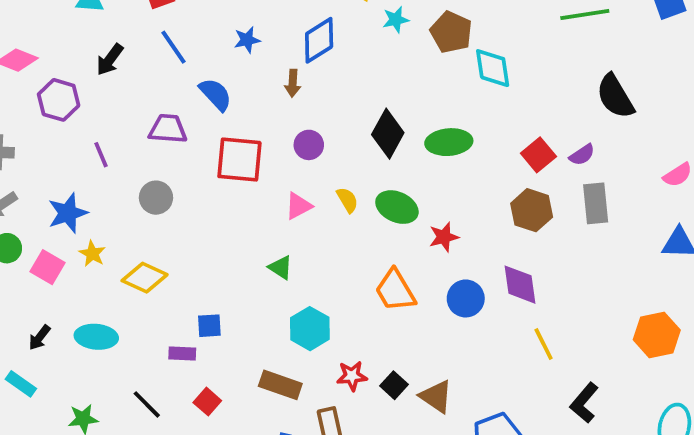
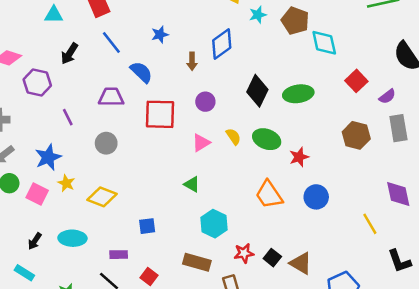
blue diamond: (319, 40) -> (222, 44), moved
red square: (538, 155) -> (356, 81), moved
purple diamond: (520, 285) -> (398, 194), moved
purple rectangle: (182, 354) -> (119, 255), moved
black L-shape: (584, 403) -> (399, 261), turned -56

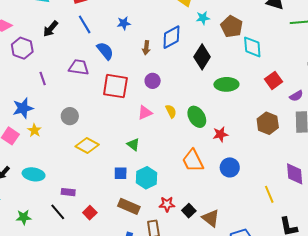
black diamond: (257, 91) -> (202, 57), moved
green ellipse: (267, 139) -> (197, 117), turned 30
gray circle: (106, 143) -> (70, 116), moved
yellow diamond: (102, 197) -> (87, 145), moved
blue square: (147, 226) -> (121, 173), moved

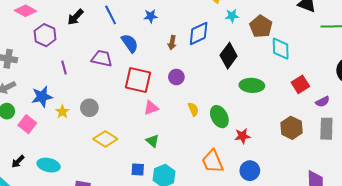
pink triangle: (145, 113) -> (151, 108), moved
yellow star: (34, 130) -> (62, 112), moved

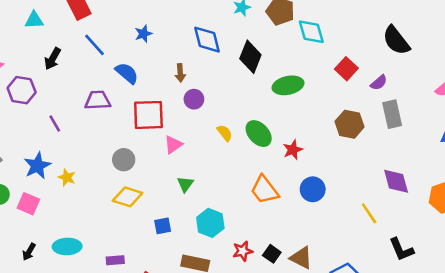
blue diamond: (199, 34) -> (207, 40), turned -65
brown arrow: (172, 43) -> (180, 73), moved
gray circle: (89, 108) -> (124, 160), moved
green triangle: (152, 141) -> (185, 184), turned 40
blue square: (138, 169) -> (163, 226), moved

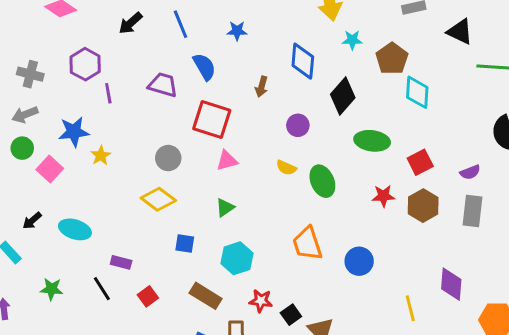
red square: (346, 69) -> (420, 162), moved
purple hexagon: (22, 90) -> (85, 64), moved
purple circle: (194, 99) -> (298, 125), moved
yellow semicircle: (225, 133) -> (286, 168), turned 132
red star: (293, 150) -> (383, 196), moved

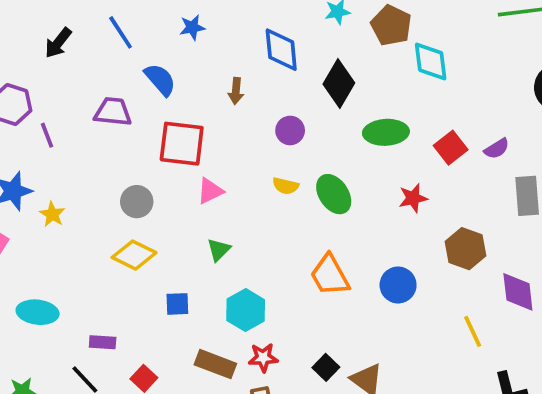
purple semicircle: (470, 172) -> (497, 149), moved
brown hexagon: (423, 206) -> (466, 249), moved
red star: (261, 301) -> (263, 358), moved

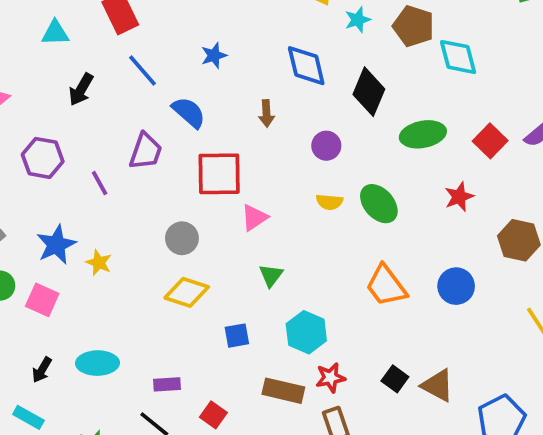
purple trapezoid: (113, 112) -> (146, 151), turned 111
purple line: (47, 135) -> (100, 183), moved

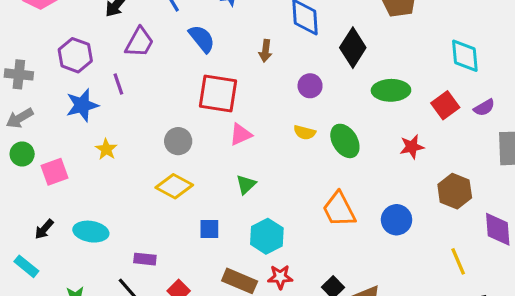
cyan diamond: (458, 57) -> (465, 56), moved
purple trapezoid: (146, 151) -> (139, 42), moved
blue star: (56, 245) -> (82, 105), moved
pink square: (42, 300) -> (55, 172), turned 36

